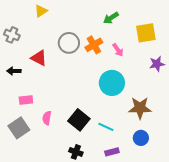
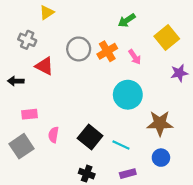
yellow square: (146, 33) -> (167, 38), turned -30
gray cross: (12, 35) -> (27, 40), moved

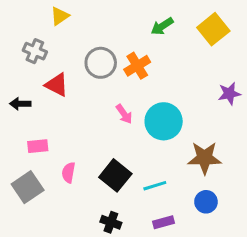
yellow square: (167, 38) -> (213, 29), moved
pink arrow: (135, 57) -> (124, 114), moved
cyan line: (121, 145) -> (155, 186), turned -42

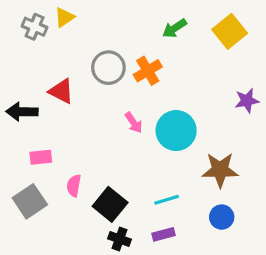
gray cross: (35, 51) -> (35, 27), moved
black arrow: (20, 104) -> (22, 112), size x1.4
black square: (115, 175) -> (110, 204), moved
purple rectangle: (164, 222) -> (163, 234), moved

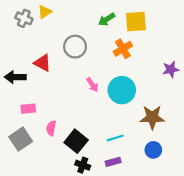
green arrow: (175, 28) -> (107, 19), moved
yellow square: (230, 31) -> (136, 22), moved, turned 35
orange cross: (148, 71) -> (123, 49), moved

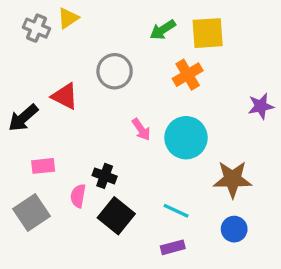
black arrow: (15, 77) -> (23, 118), turned -42
cyan line: (115, 138) -> (176, 211), turned 42
black cross: (83, 165) -> (105, 176), moved

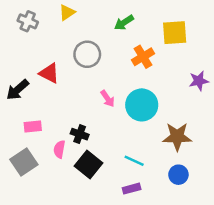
yellow triangle: (68, 18) -> (67, 12), moved
yellow square: (208, 33) -> (175, 33), moved

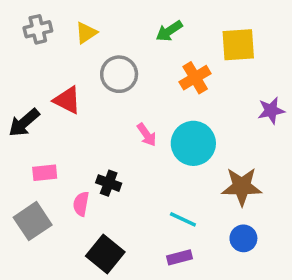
yellow triangle: (67, 12) -> (86, 33), moved
gray cross: (28, 21) -> (38, 29), turned -36
black square: (88, 165) -> (105, 254), moved

